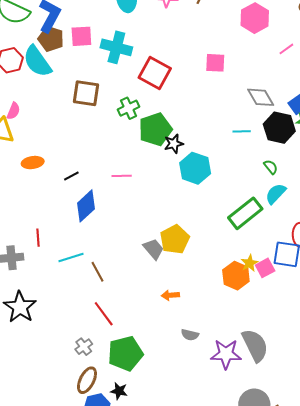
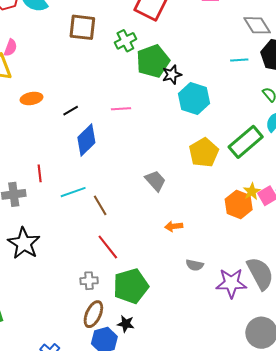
yellow pentagon: (175, 239) -> (204, 152), moved
gray cross: (84, 347) -> (89, 281), turned 36

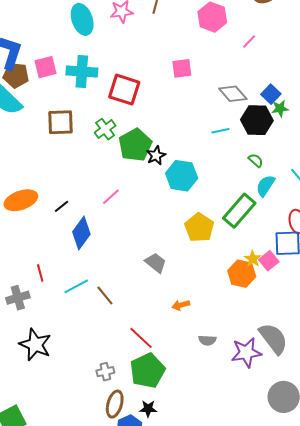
orange ellipse: (31, 98) -> (21, 200), size x1.5
pink line: (121, 109) -> (111, 197), turned -30
red line: (108, 247) -> (141, 338), moved

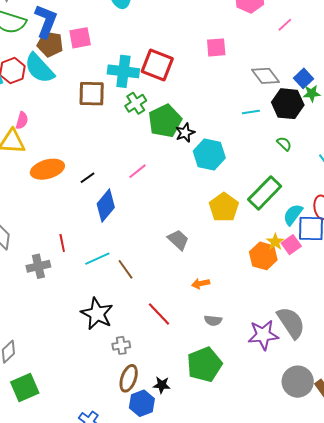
cyan cross: (82, 72) -> (123, 71), moved
cyan semicircle: (265, 186) -> (293, 215), moved
gray semicircle: (207, 340) -> (213, 320), moved
black star: (35, 345) -> (97, 314), moved
green pentagon: (147, 371) -> (204, 365), moved

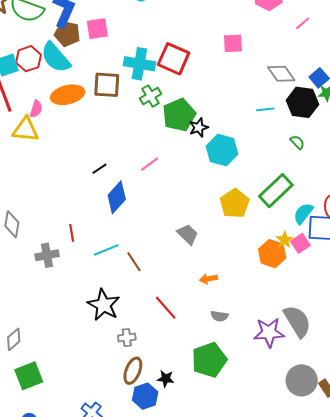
orange ellipse: (47, 169) -> (68, 95), moved

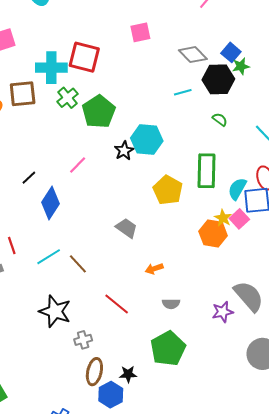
black star: (199, 127) -> (124, 151), moved
green rectangle: (276, 191) -> (207, 171), turned -36
purple star: (269, 332) -> (223, 312), size x0.7

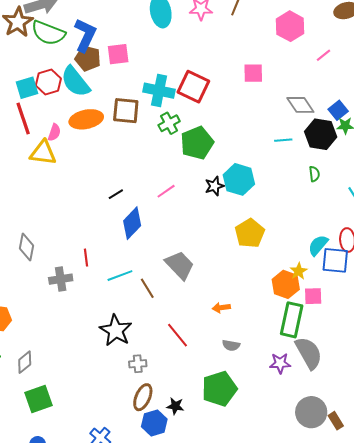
green semicircle: (220, 120) -> (314, 174), turned 35
green rectangle: (207, 171) -> (292, 320), moved
pink square: (239, 219) -> (313, 296), moved, turned 30
gray trapezoid: (126, 228) -> (180, 265), moved, size x1.4

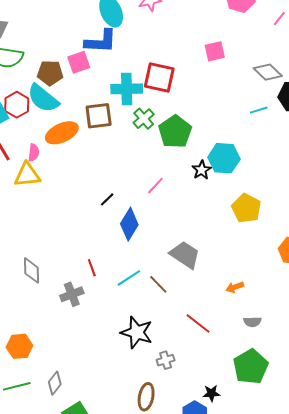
blue L-shape: (85, 35) -> (101, 41), moved, turned 80
brown ellipse: (143, 397) -> (146, 397), moved

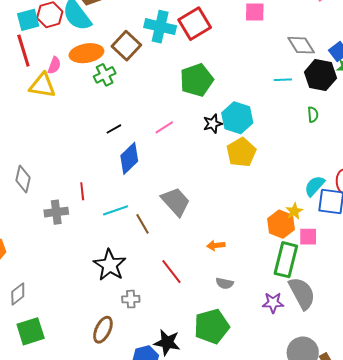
red square: (159, 78) -> (195, 24), turned 32
brown square: (99, 116) -> (126, 46), turned 36
green cross: (144, 119) -> (105, 75), moved
yellow pentagon: (246, 208) -> (241, 152), moved
black star: (211, 393) -> (167, 342), size x1.5

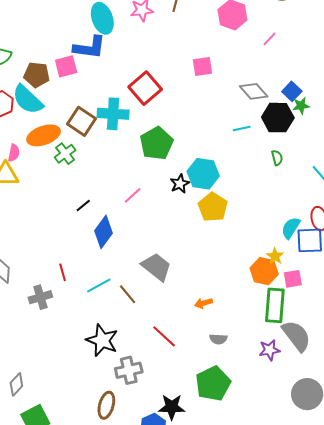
cyan cross: (160, 27) -> (113, 114), moved
gray cross: (131, 299) -> (129, 370), size x1.5

